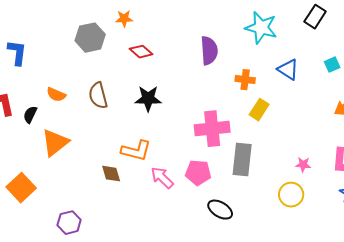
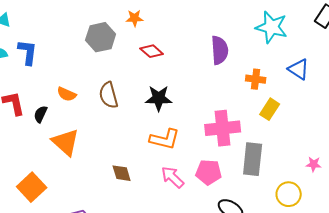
orange triangle: (55, 143) -> (66, 142), turned -40
orange L-shape: (136, 151) -> (165, 139), moved
yellow circle: (291, 195) -> (289, 194), moved

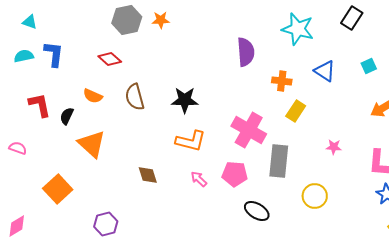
gray hexagon: (101, 37) -> (127, 20), moved
red diamond: (152, 51) -> (110, 59), moved
pink cross: (223, 128) -> (249, 130), turned 36
pink star: (314, 164) -> (334, 147), moved
pink arrow: (173, 177) -> (199, 179), size x0.7

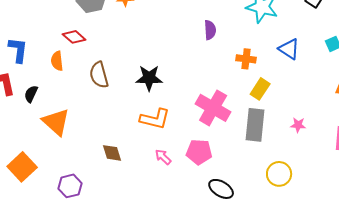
purple semicircle: (246, 52) -> (210, 30), size x0.7
blue L-shape: (54, 54) -> (18, 50), moved
orange semicircle: (93, 96) -> (57, 61), moved, turned 60
gray rectangle: (279, 161) -> (255, 125), moved
purple hexagon: (106, 224) -> (70, 186), moved

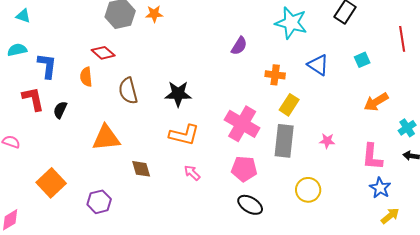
purple semicircle: (210, 30) -> (239, 46), turned 36
orange triangle: (56, 122) -> (106, 138), moved, turned -48
pink pentagon: (199, 152) -> (244, 169), moved

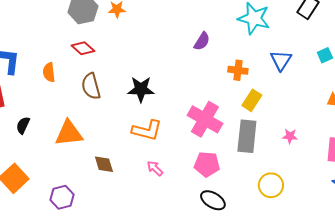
red diamond: (103, 53) -> (83, 48), moved
blue triangle: (318, 65) -> (281, 60), turned 30
black semicircle: (60, 110) -> (23, 125), moved

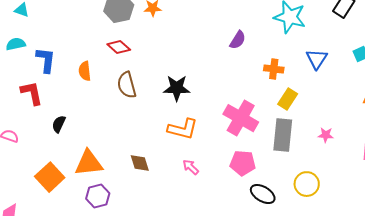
orange triangle: (69, 133) -> (89, 163), moved
black ellipse: (213, 200) -> (263, 194), moved

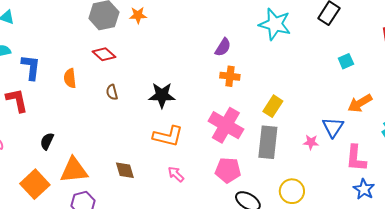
blue triangle: (317, 59) -> (333, 127), moved
orange cross: (274, 69) -> (230, 76), moved
brown semicircle: (127, 85) -> (112, 92), size x0.6
black semicircle: (59, 124) -> (47, 141), moved

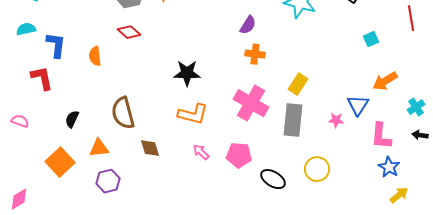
brown semicircle: (112, 92) -> (123, 113), moved, size x2.0
orange triangle: (74, 170) -> (99, 148), size x0.7
pink pentagon: (228, 170) -> (239, 155), moved

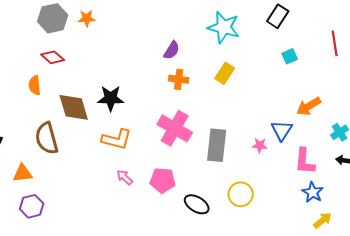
cyan square: (371, 39) -> (290, 56), moved
orange semicircle: (95, 56) -> (35, 85), moved
yellow rectangle: (298, 84) -> (225, 73), moved
brown diamond: (150, 148) -> (74, 107), moved, size x1.6

